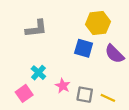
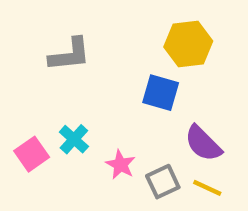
purple semicircle: (114, 54) -> (203, 143), moved
pink square: (24, 93) -> (32, 154), moved
gray square: (85, 95) -> (163, 182), turned -35

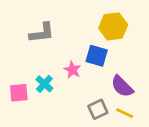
pink square: (32, 154) -> (19, 93), turned 30
pink star: (121, 165) -> (72, 70), moved

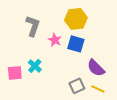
yellow hexagon: (113, 26) -> (76, 19), moved
gray L-shape: (42, 33) -> (33, 26), turned -65
pink star: (72, 70) -> (55, 40), moved

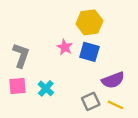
gray L-shape: (33, 26) -> (21, 55), moved
cyan cross: (35, 66) -> (46, 88), moved
purple semicircle: (96, 68) -> (113, 80), turned -66

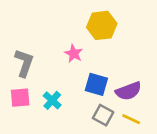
blue square: (89, 52) -> (96, 84), moved
gray square: (91, 101) -> (103, 115), turned -36

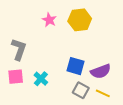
pink star: (74, 54) -> (49, 20), moved

